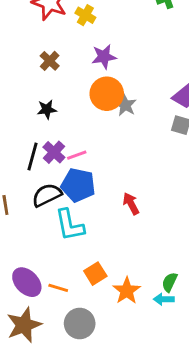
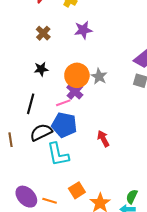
orange circle: (107, 94) -> (77, 75), moved
gray star: (125, 105) -> (99, 76), moved
purple cross: (54, 152) -> (75, 91), moved

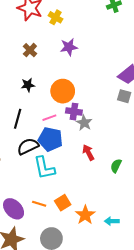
gray star: (99, 76) -> (84, 123), moved
purple cross: (75, 91) -> (74, 112), moved, turned -35
green semicircle: (132, 197) -> (116, 166), moved
orange line: (50, 201) -> (39, 204), moved

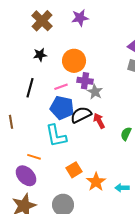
brown cross: (30, 50) -> (42, 21), size x1.5
black semicircle: (28, 146) -> (81, 115), moved
orange line: (39, 204) -> (34, 157), moved

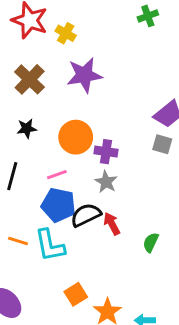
purple star: (80, 18) -> (84, 75), size x1.4
purple cross: (85, 81) -> (106, 152), moved
orange line: (34, 157) -> (18, 241), moved

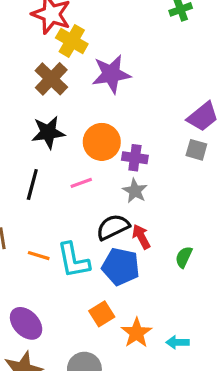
yellow cross: (66, 33) -> (72, 41), moved, size x1.4
black star: (27, 128) -> (48, 132), size x1.5
blue pentagon: (58, 205) -> (121, 267), moved

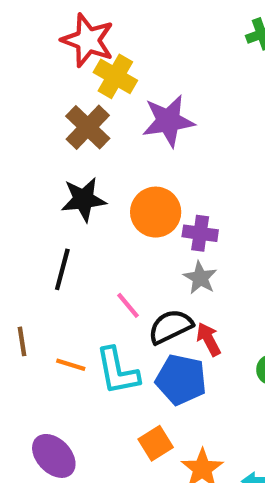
pink line: (81, 183) -> (128, 305), moved, turned 70

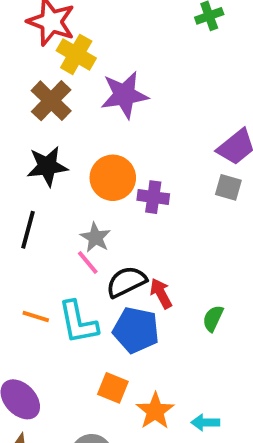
gray star: (200, 278) -> (95, 237), moved
orange square: (156, 443) -> (113, 388), turned -36

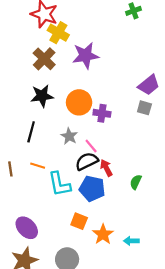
pink line: (88, 263) -> (91, 146), moved
orange line: (36, 317) -> (38, 166), moved

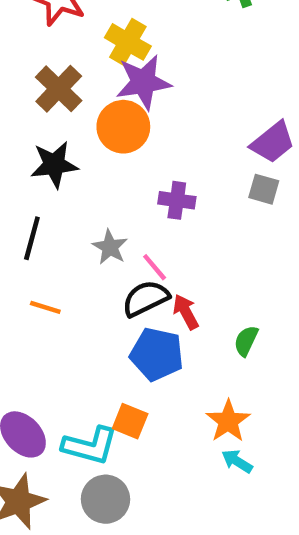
yellow cross: (58, 33) -> (128, 42), moved
orange circle: (79, 102) -> (123, 127), moved
cyan L-shape: (59, 184) -> (90, 446), moved, turned -64
orange star: (103, 234) -> (228, 421), moved
cyan arrow: (131, 241) -> (237, 461), turned 32

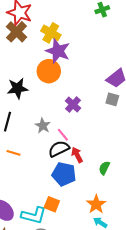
purple star: (143, 82) -> (58, 51), turned 30
brown cross: (59, 89) -> (17, 32), moved
purple cross: (177, 200) -> (73, 104), turned 35

